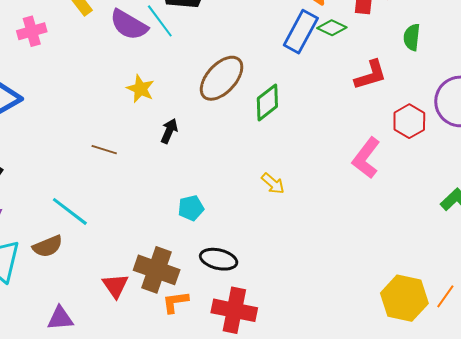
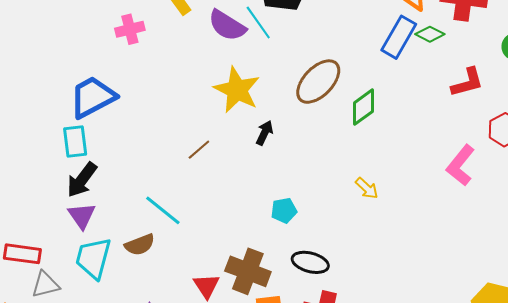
yellow star: (140, 89) -> (237, 90), size x1.6
brown line: (104, 150) -> (199, 150), turned -60

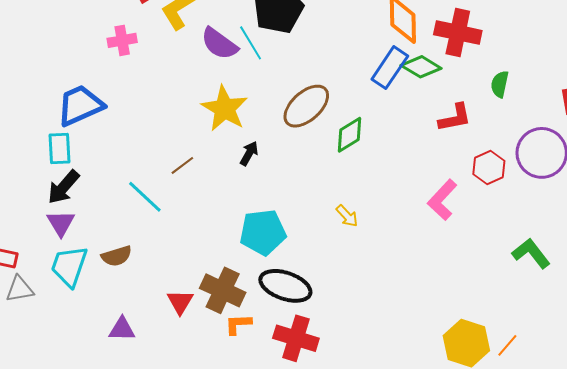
green diamond: (430, 34) -> (421, 67), size x1.4
cyan line: (163, 210) -> (145, 197), moved
cyan pentagon: (284, 210) -> (263, 232), size x1.8
black ellipse: (310, 262) -> (285, 286), size x1.4

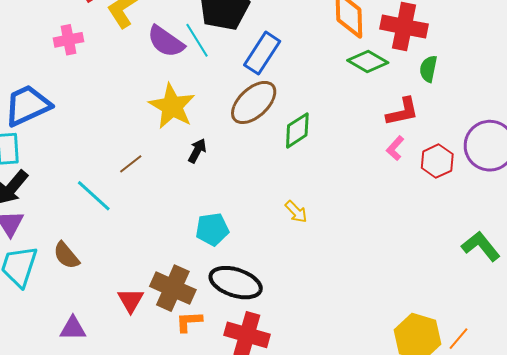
blue rectangle: (390, 68) -> (262, 53), moved
green semicircle: (500, 84) -> (428, 69), moved
pink L-shape: (442, 200) -> (395, 148), moved, size x0.6
cyan pentagon: (263, 232) -> (212, 229), size x0.7
brown semicircle: (117, 256) -> (66, 255), turned 68

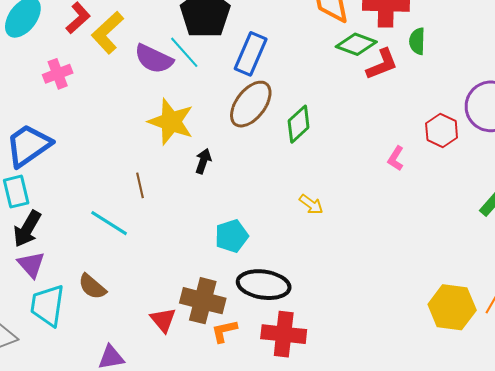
red L-shape: (402, 112) -> (382, 64), moved
pink L-shape: (395, 148) -> (396, 158), moved
brown line: (131, 164) -> (140, 185), turned -55

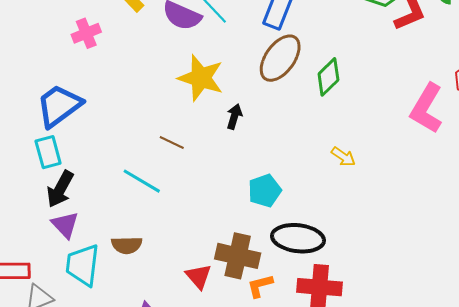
pink L-shape: (396, 158) -> (427, 108), size x2.0
brown line: (140, 185) -> (172, 143), turned -50
brown semicircle: (92, 287) -> (127, 245), turned -40

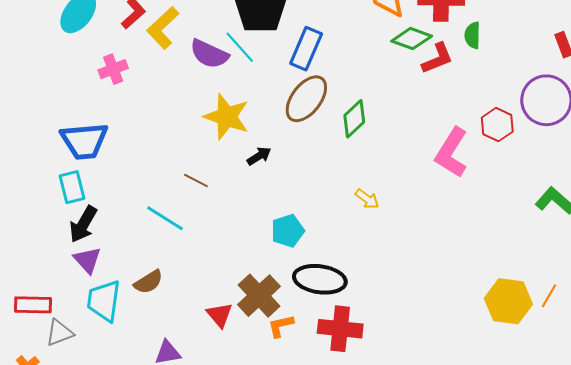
blue trapezoid: (59, 106) -> (84, 141), turned -150
black arrow: (234, 116) -> (259, 156), turned 40
brown semicircle: (127, 245) -> (148, 282), turned -32
brown cross: (238, 256) -> (259, 296), turned 33

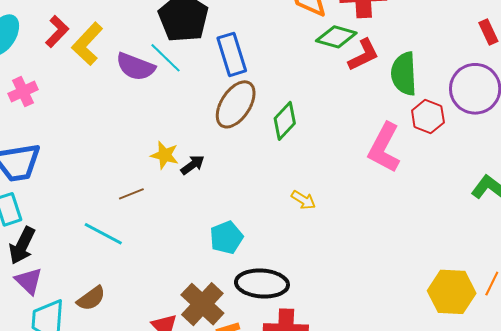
green semicircle: (473, 35) -> (404, 74), moved, size x1.6
blue rectangle: (306, 49) -> (232, 54), turned -36
pink cross: (113, 69) -> (23, 92), moved
yellow star: (227, 117) -> (165, 155), moved, size x0.6
brown line: (196, 180) -> (131, 194), turned -45

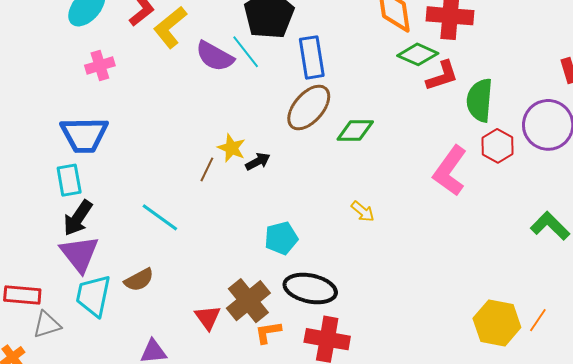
green diamond: (285, 121) -> (355, 131), turned 39
brown line: (131, 194) -> (207, 169), moved, turned -50
purple triangle: (29, 281) -> (80, 254), size x1.4

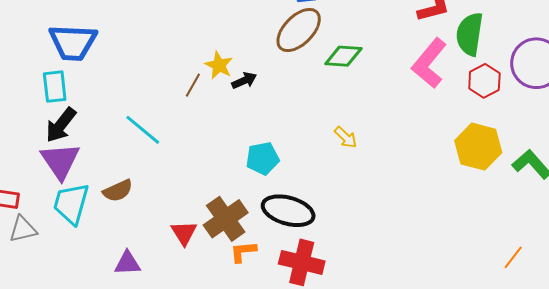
pink L-shape: (450, 171) -> (429, 63), moved
yellow hexagon: (497, 323) -> (478, 147), moved

